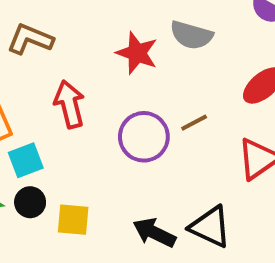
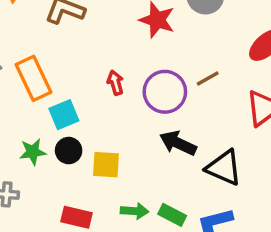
red arrow: (69, 104) -> (115, 83), moved, size x0.6
black arrow: (154, 233) -> (178, 143), moved

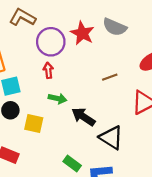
purple circle: (165, 92) -> (51, 42), moved
green arrow: (135, 211) -> (58, 98), moved

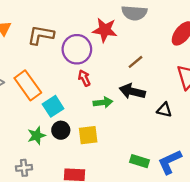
brown line: (110, 77) -> (136, 62), moved
black arrow: (83, 117) -> (132, 91), moved
black triangle: (111, 138) -> (164, 110), moved, size x0.6

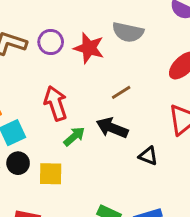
purple circle: (77, 49) -> (51, 42), moved, size x0.7
red arrow: (84, 78) -> (56, 103), size x1.6
green arrow: (103, 102) -> (74, 136), turned -42

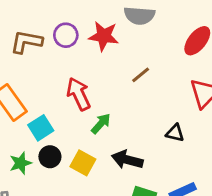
black arrow: (112, 128) -> (127, 160), moved
yellow square: (51, 174) -> (83, 163), turned 35

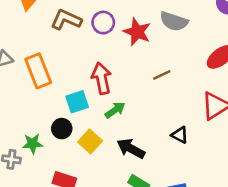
cyan square: (41, 128) -> (77, 102), moved
green star: (21, 163) -> (33, 144), moved

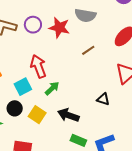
brown line: (162, 75) -> (88, 50), moved

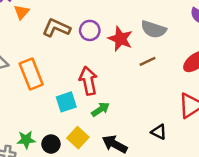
brown line: (88, 50) -> (147, 61), moved
black circle: (15, 108) -> (51, 144), moved

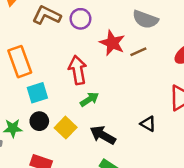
red star: (120, 39) -> (112, 43), moved
cyan square: (66, 102) -> (37, 93), moved
black circle: (51, 144) -> (39, 121), moved

